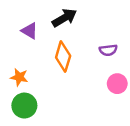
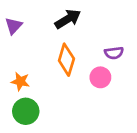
purple triangle: (30, 31) -> (14, 26), moved, turned 42
pink circle: (117, 84) -> (100, 77), moved

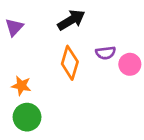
purple semicircle: (114, 53) -> (106, 53), moved
pink circle: (100, 77) -> (130, 64), moved

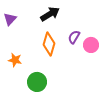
purple semicircle: (106, 53) -> (74, 37), turned 128
green circle: (27, 117) -> (37, 82), moved

